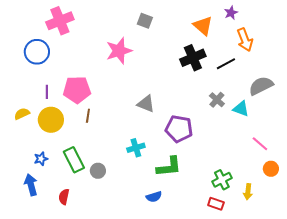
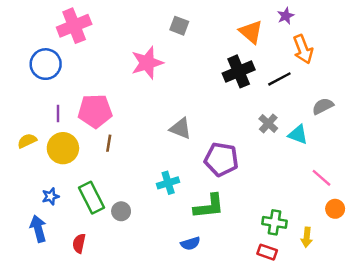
gray semicircle: (261, 86) -> (323, 106), size x0.7
green cross: (222, 180) -> (275, 222), turned 36

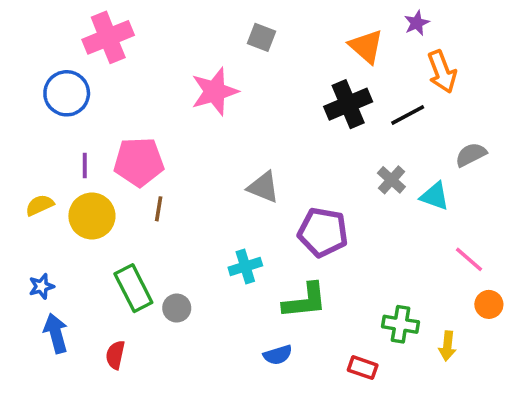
blue star: (51, 196) -> (41, 286), moved
red rectangle: (267, 252) -> (363, 368), moved

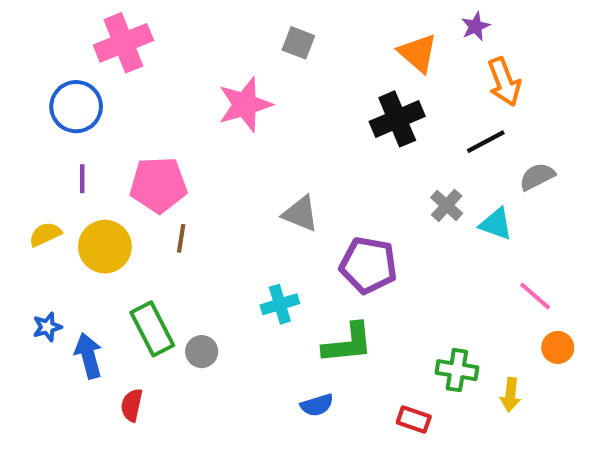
black line: (408, 115) -> (486, 142), moved
purple line: (85, 165) -> (82, 179), moved
blue arrow: (56, 333) -> (88, 356), moved

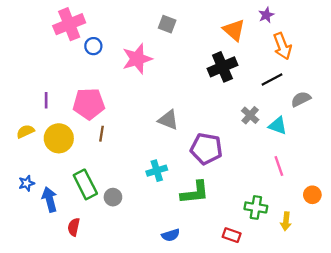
blue circle: (76, 107) -> (93, 46), moved, size x0.6
pink line: (535, 296) -> (279, 166), moved, turned 30
blue semicircle: (317, 405) -> (171, 235), moved

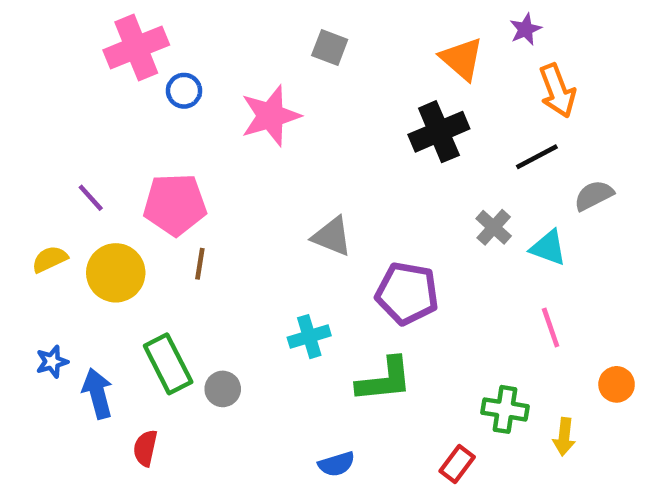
purple line: (46, 100) -> (91, 198), turned -42
red rectangle: (232, 235) -> (457, 464), turned -72

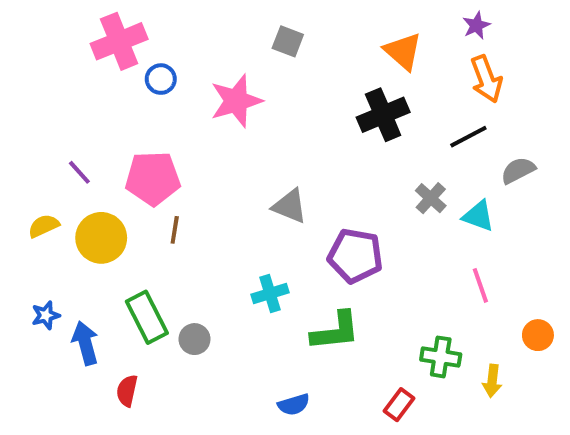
purple star: (525, 29) -> (476, 25), moved

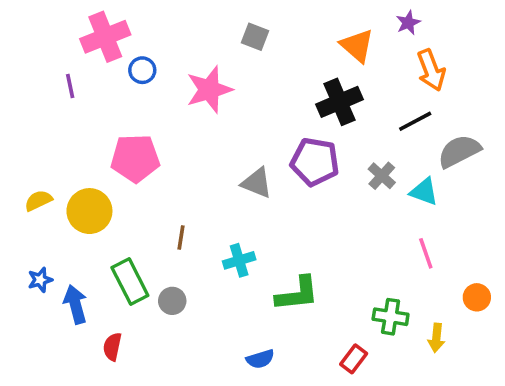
purple star: (476, 25) -> (408, 23), moved
gray semicircle: (518, 170) -> (459, 151), size x1.4
purple line: (79, 172) -> (70, 86), moved, turned 30
brown line: (175, 230) -> (181, 237), moved
purple pentagon: (355, 256) -> (315, 162), moved

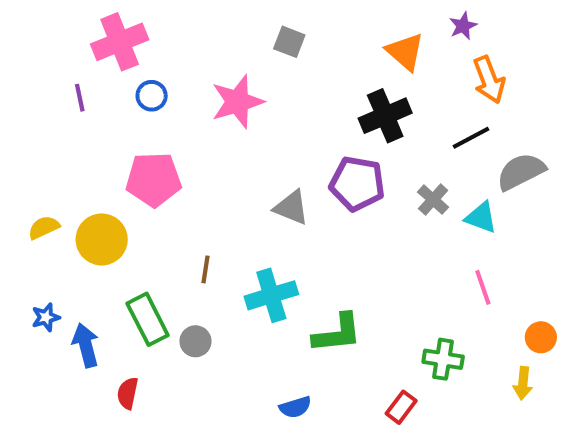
blue circle: (142, 70) -> (152, 96), moved
cyan cross: (239, 260) -> (271, 295), size x1.4
yellow arrow: (436, 338) -> (523, 383), moved

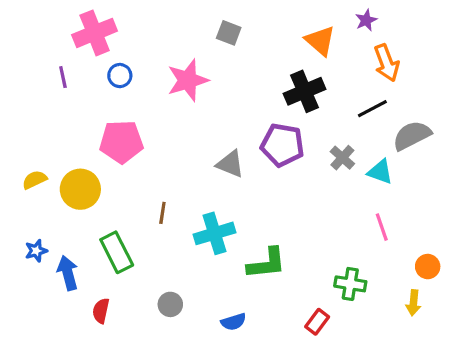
gray circle: (195, 341) -> (170, 304), moved

